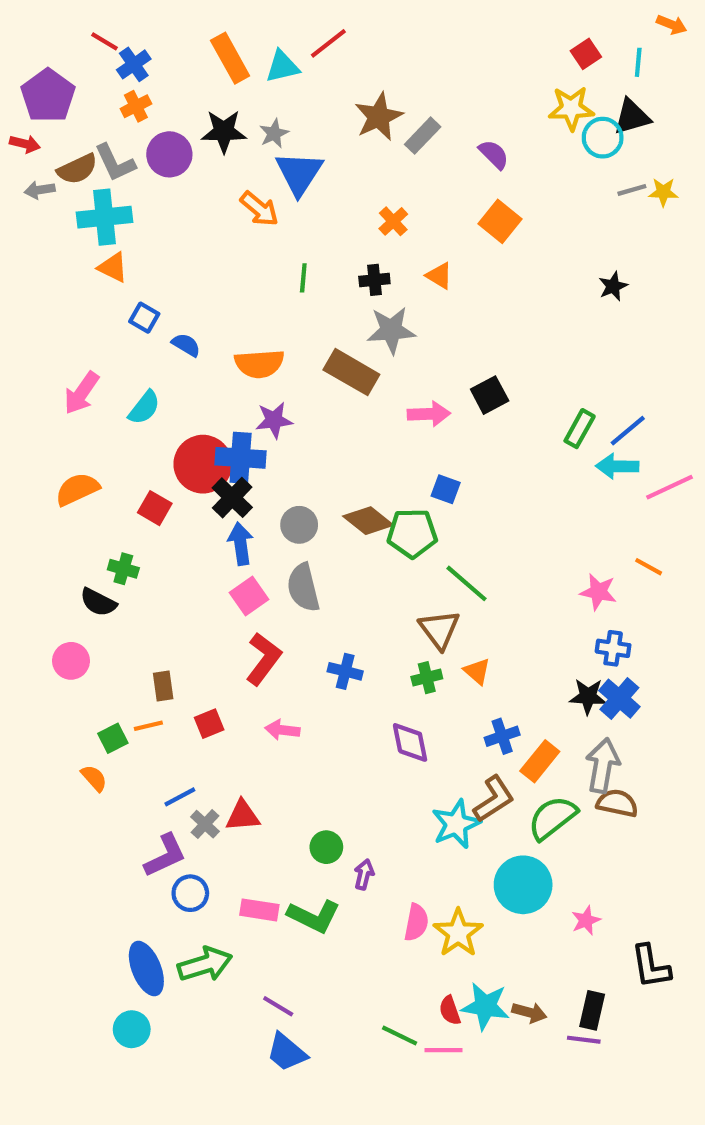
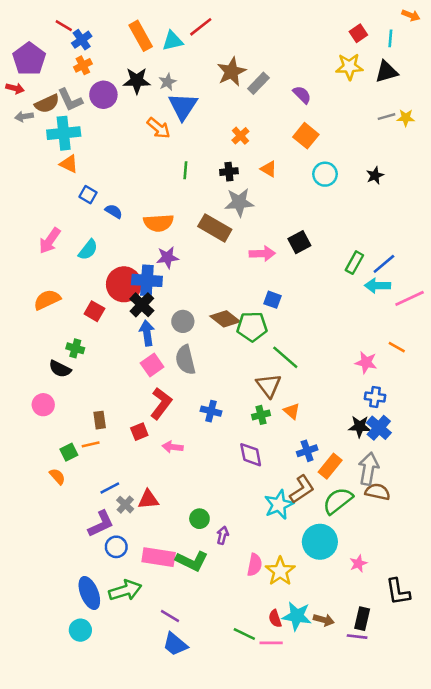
cyan circle: (603, 138) -> (325, 174), moved
red square: (209, 724) -> (139, 432), moved
pink rectangle: (259, 910) -> (159, 557), size x1.4

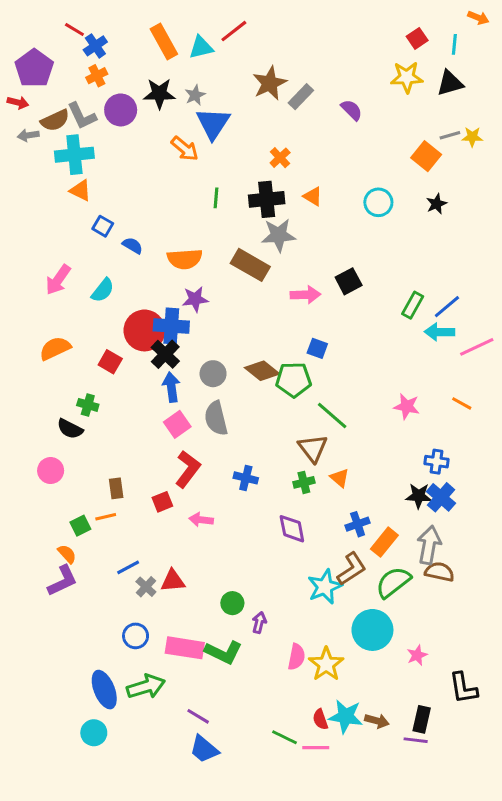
orange square: (306, 136) -> (426, 156), moved
black cross: (229, 172) -> (267, 199), size x1.6
pink star: (366, 362) -> (407, 406), moved
purple L-shape: (101, 524) -> (63, 581), moved

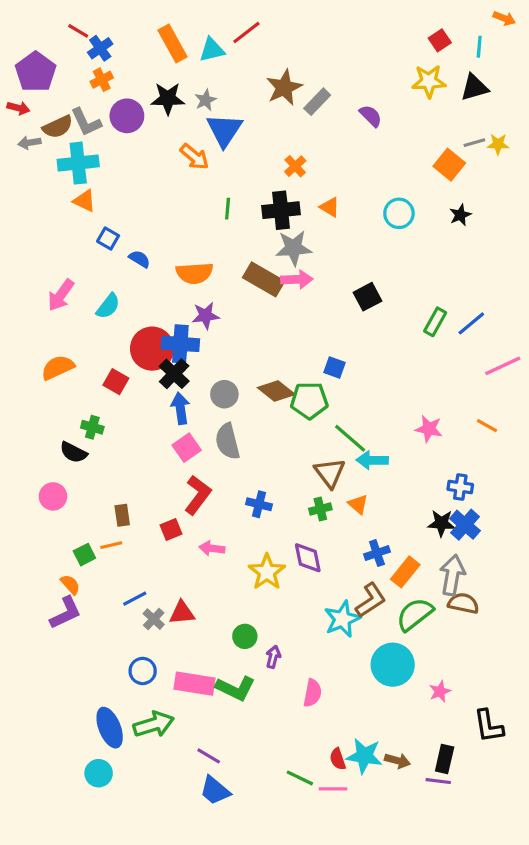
pink arrow: (305, 295) -> (297, 279), moved
cyan arrow: (439, 332) -> (372, 460), moved
yellow star: (326, 664) -> (267, 572), moved

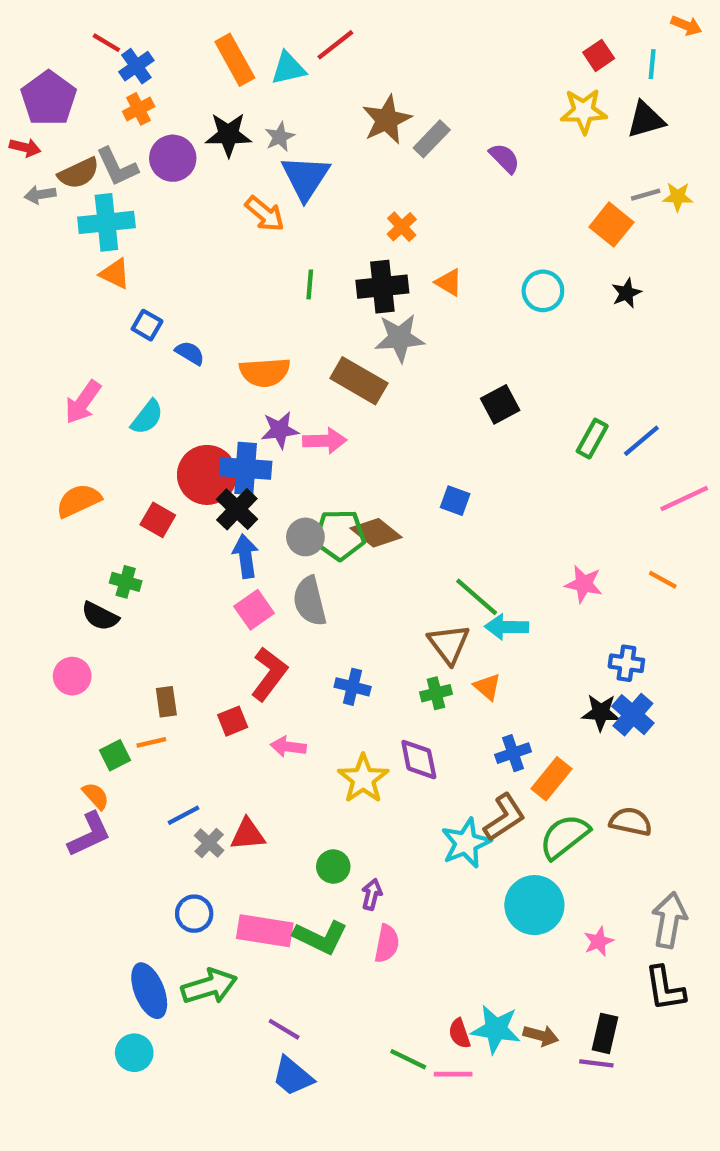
pink arrow: (297, 279) -> (325, 441), moved
green pentagon: (309, 400) -> (340, 535), moved
gray arrow: (452, 575) -> (669, 920), moved
pink semicircle: (312, 693) -> (387, 944), moved

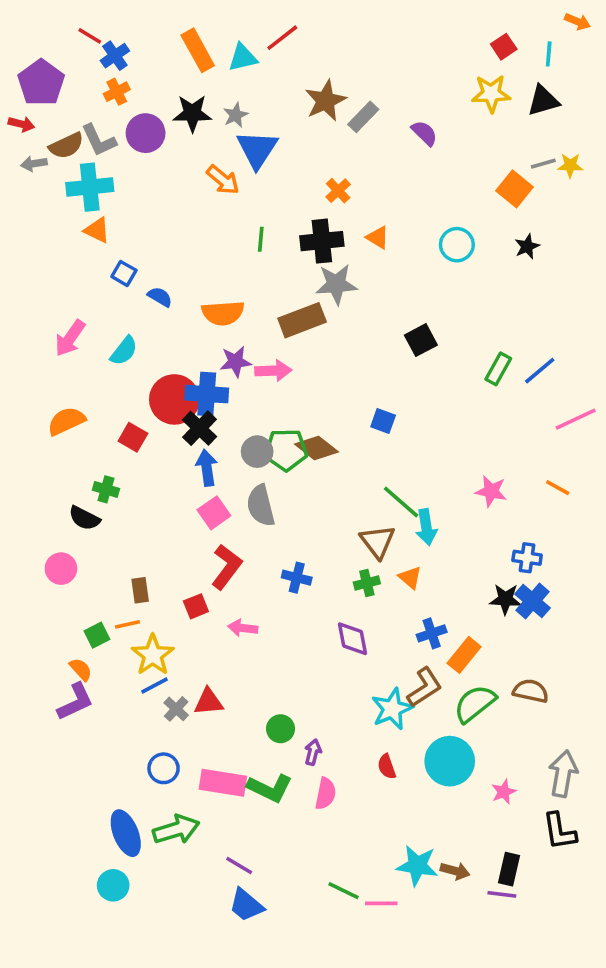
brown rectangle: (359, 381) -> (302, 320), turned -51
cyan arrow: (507, 627) -> (426, 527), turned -100
yellow star: (363, 779) -> (153, 655), moved
red semicircle: (460, 1033) -> (387, 767), moved

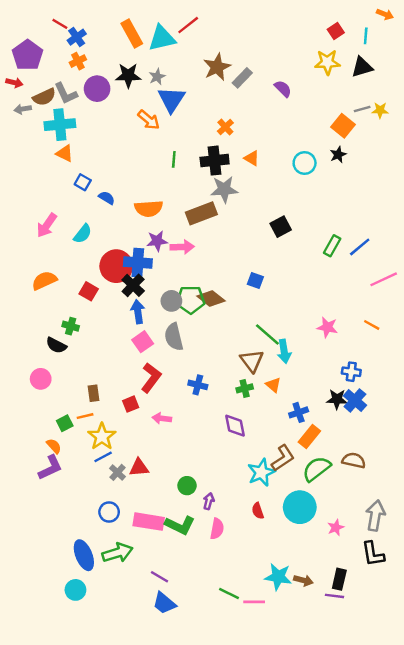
cyan triangle: (243, 57) -> (162, 38), size x1.4
black star: (527, 246) -> (338, 155), moved
blue cross: (432, 633) -> (299, 412), moved

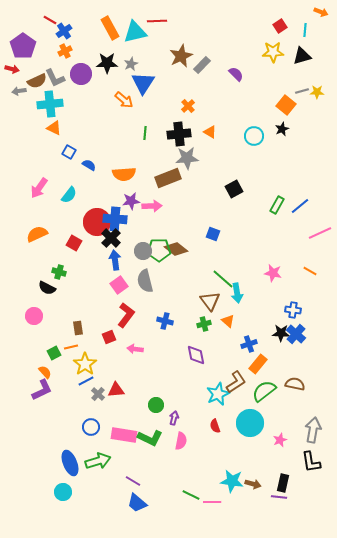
red line: (188, 25) -> (157, 21), turned 36

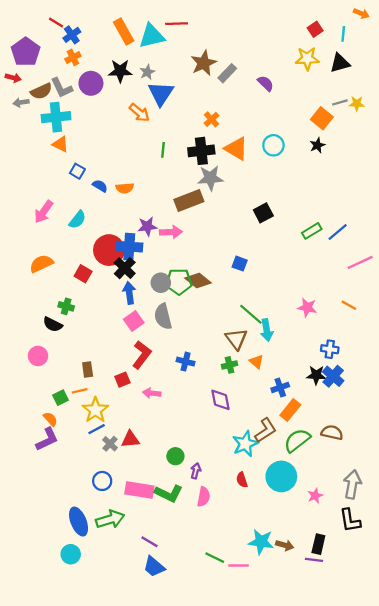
orange triangle: (210, 132) -> (236, 149), size x1.6
cyan circle: (254, 136) -> (273, 145), moved
orange semicircle: (124, 174) -> (125, 188), moved, size x0.7
green rectangle: (277, 205) -> (312, 231), turned 30

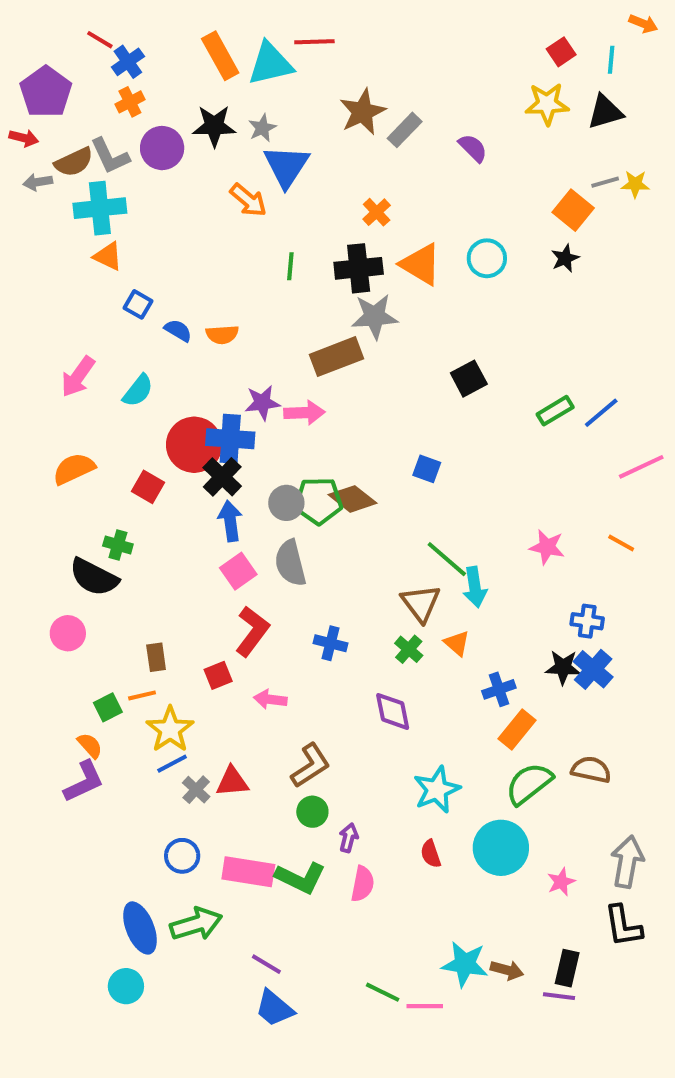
black semicircle: (53, 324) -> (94, 577), size x1.4
green cross: (229, 365) -> (409, 649), turned -35
brown L-shape: (266, 430) -> (310, 766), moved

